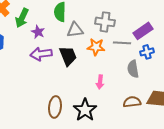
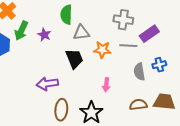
green arrow: (22, 18) -> (21, 31), moved
gray cross: (105, 22) -> (123, 20), moved
blue cross: (147, 52) -> (159, 65), moved
purple arrow: (41, 54) -> (47, 84), moved

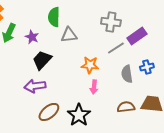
gray line: (128, 46) -> (116, 48), turned -36
orange star: (102, 50) -> (90, 65), moved
black trapezoid: (74, 59) -> (42, 60), moved, turned -115
brown ellipse: (61, 110) -> (49, 112), turned 45

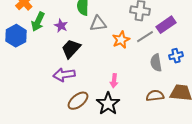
orange star: (90, 65) -> (121, 40), moved, turned -30
pink arrow: (94, 87) -> (114, 81), moved

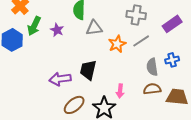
purple rectangle: (166, 25) -> (172, 24), moved
black trapezoid: (71, 49) -> (88, 70), moved, turned -30
pink arrow: (114, 81) -> (120, 91), moved
brown semicircle: (155, 96) -> (152, 89), moved

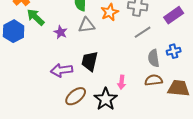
green arrow: (34, 26) -> (36, 17), turned 108
gray triangle: (94, 28) -> (87, 25), moved
purple star: (57, 30) -> (61, 32), moved
orange star: (117, 44) -> (110, 12), moved

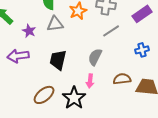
gray semicircle: (154, 58) -> (95, 57), moved, turned 36
purple arrow: (62, 70) -> (18, 56), moved

